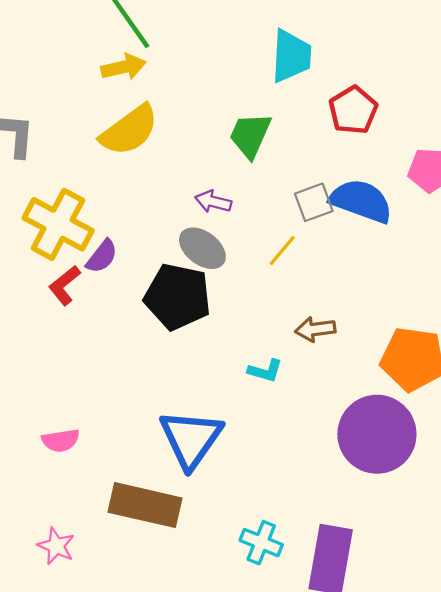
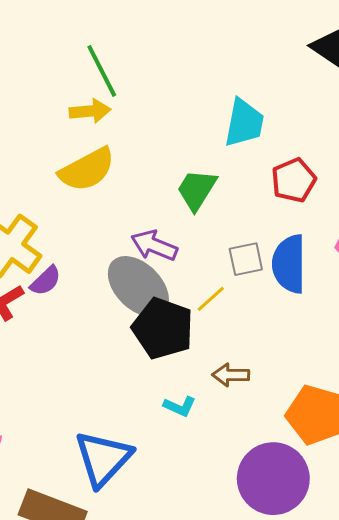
blue semicircle: (361, 201) -> (289, 264), turned -118
purple arrow: (213, 202) -> (154, 245), size x1.4
gray ellipse: (202, 248) -> (138, 287), size x1.5
black pentagon: (178, 297) -> (163, 328), moved

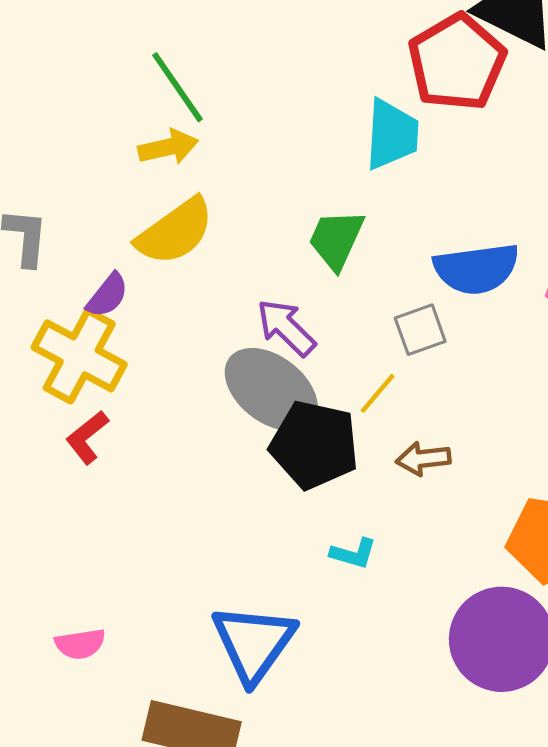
red pentagon: (294, 180) -> (457, 62), moved, size x1.5
purple arrow: (154, 245) -> (286, 328), turned 30
blue semicircle: (289, 264) -> (476, 269), moved, turned -90
purple semicircle: (46, 281) -> (107, 295), moved
brown arrow: (231, 375) -> (423, 459), moved

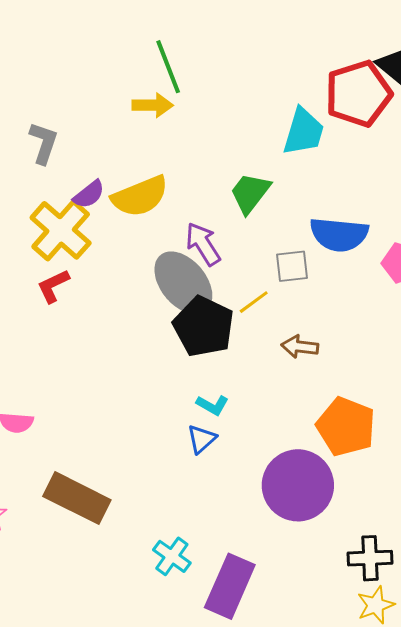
yellow semicircle: (175, 232) -> (140, 196), moved
brown arrow: (423, 459) -> (300, 347), moved
blue triangle: (254, 643) -> (202, 439), moved, size x0.5

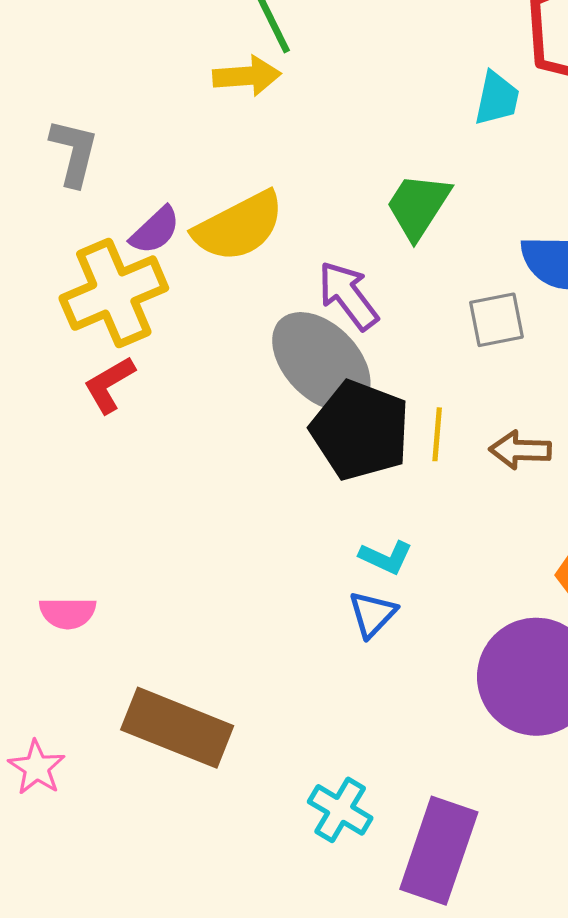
cyan trapezoid: (304, 132) -> (497, 99), size x0.7
yellow cross: (61, 230) -> (114, 293), turned 30
yellow line: (254, 302) -> (437, 434), moved, turned -44

